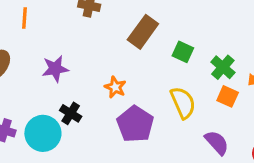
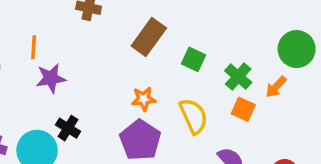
orange line: (24, 18) -> (34, 47), moved
orange star: (115, 87) -> (144, 99), moved, turned -30

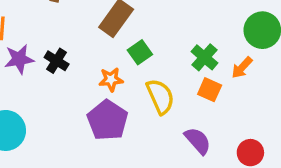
green square: (193, 59) -> (140, 52), moved, turned 30
black cross: (68, 128) -> (57, 61), moved

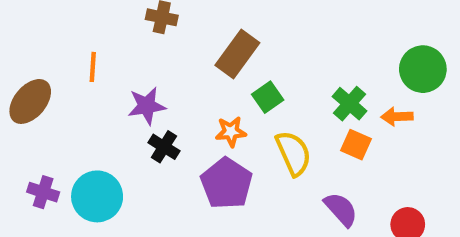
purple star: (19, 59) -> (147, 106), moved
black cross: (57, 61) -> (164, 147), moved
orange arrow: (242, 68) -> (397, 117), turned 45

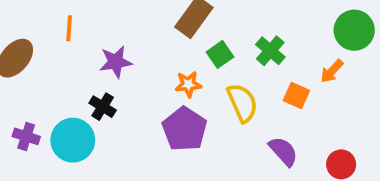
green cross: (349, 104) -> (270, 51), moved
orange arrow: (397, 117) -> (332, 71), turned -45
black cross: (164, 147) -> (103, 107), moved

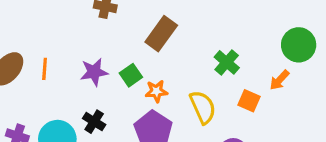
orange line: (69, 28) -> (45, 69), moved
green square: (220, 54) -> (131, 75), moved
black cross: (103, 107) -> (94, 122), moved

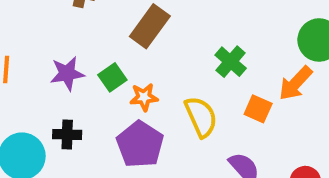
orange arrow: (279, 80) -> (295, 83), size x1.4
black cross: (94, 122) -> (67, 134), turned -30

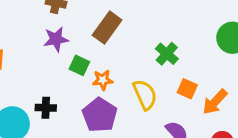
purple star: (67, 73) -> (56, 39), moved
green square: (112, 77) -> (79, 65), turned -30
orange arrow: (295, 83) -> (215, 102), moved

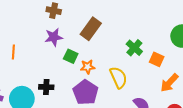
orange square: (187, 89) -> (157, 59), moved

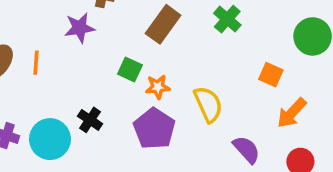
purple star: (54, 37) -> (80, 28), moved
green cross: (134, 48) -> (227, 19), moved
black cross: (46, 87) -> (90, 120), turned 32

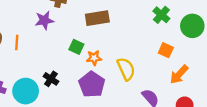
green cross: (227, 19) -> (161, 15), moved
brown rectangle: (163, 24) -> (97, 18), turned 45

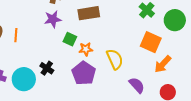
purple star: (44, 20) -> (53, 19), moved
orange square: (166, 50) -> (151, 42), size x1.5

